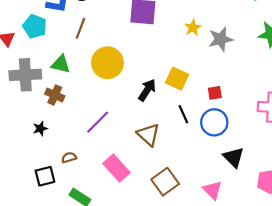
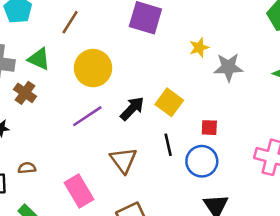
purple line: (98, 122) -> (87, 116), moved

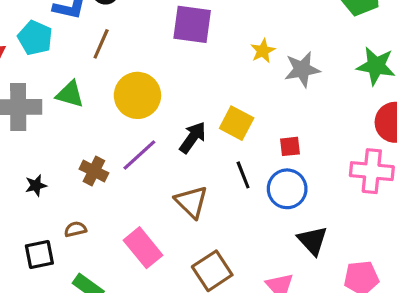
brown cross: (25, 93) -> (94, 171), moved

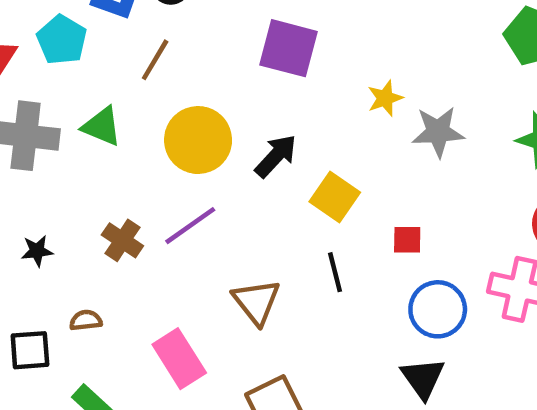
black arrow: (193, 138) -> (276, 156), moved
blue circle: (287, 189) -> (438, 309), moved

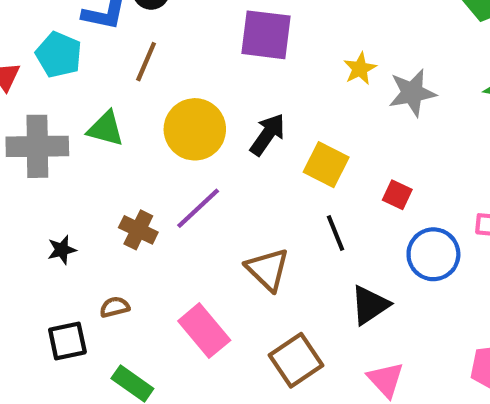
red square: (407, 240) -> (397, 195), turned 32
black triangle: (423, 378) -> (370, 305), moved, turned 39

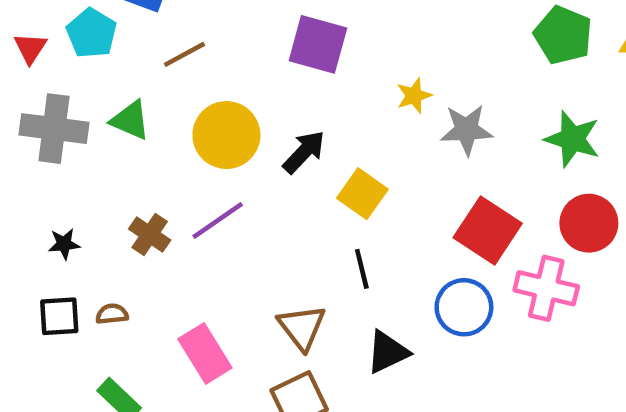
brown line: (146, 62) -> (184, 54), turned 30
red square: (397, 195) -> (488, 231), moved, size x2.0
brown triangle: (268, 269) -> (302, 327), moved
black square: (67, 341) -> (59, 316), moved

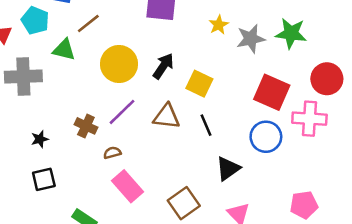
green triangle: (130, 120) -> (64, 50), moved
green star: (572, 139) -> (291, 33), moved
brown semicircle: (112, 314) -> (112, 153), moved
brown triangle: (302, 327) -> (167, 117), moved, turned -36

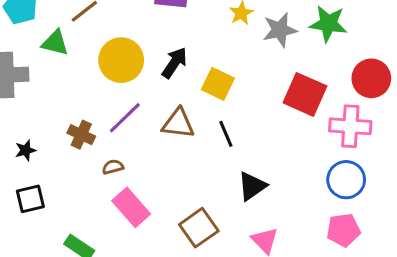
blue circle: (266, 137) -> (346, 180), moved

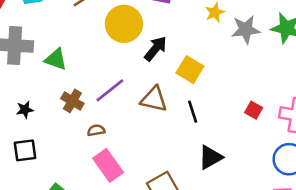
green triangle: (55, 43) -> (56, 59), moved
yellow circle: (121, 60) -> (124, 24), moved
red square: (305, 94) -> (254, 110), moved, size x0.5

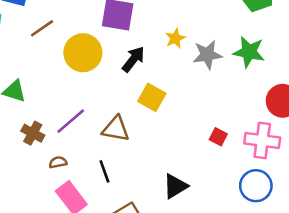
black arrow: (156, 49) -> (133, 59), moved
black line: (193, 112) -> (104, 171), moved

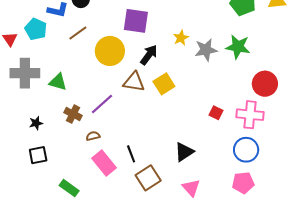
yellow square: (152, 97) -> (164, 84), turned 30
brown triangle: (116, 129) -> (134, 82), moved
black line: (104, 171) -> (131, 154), moved

